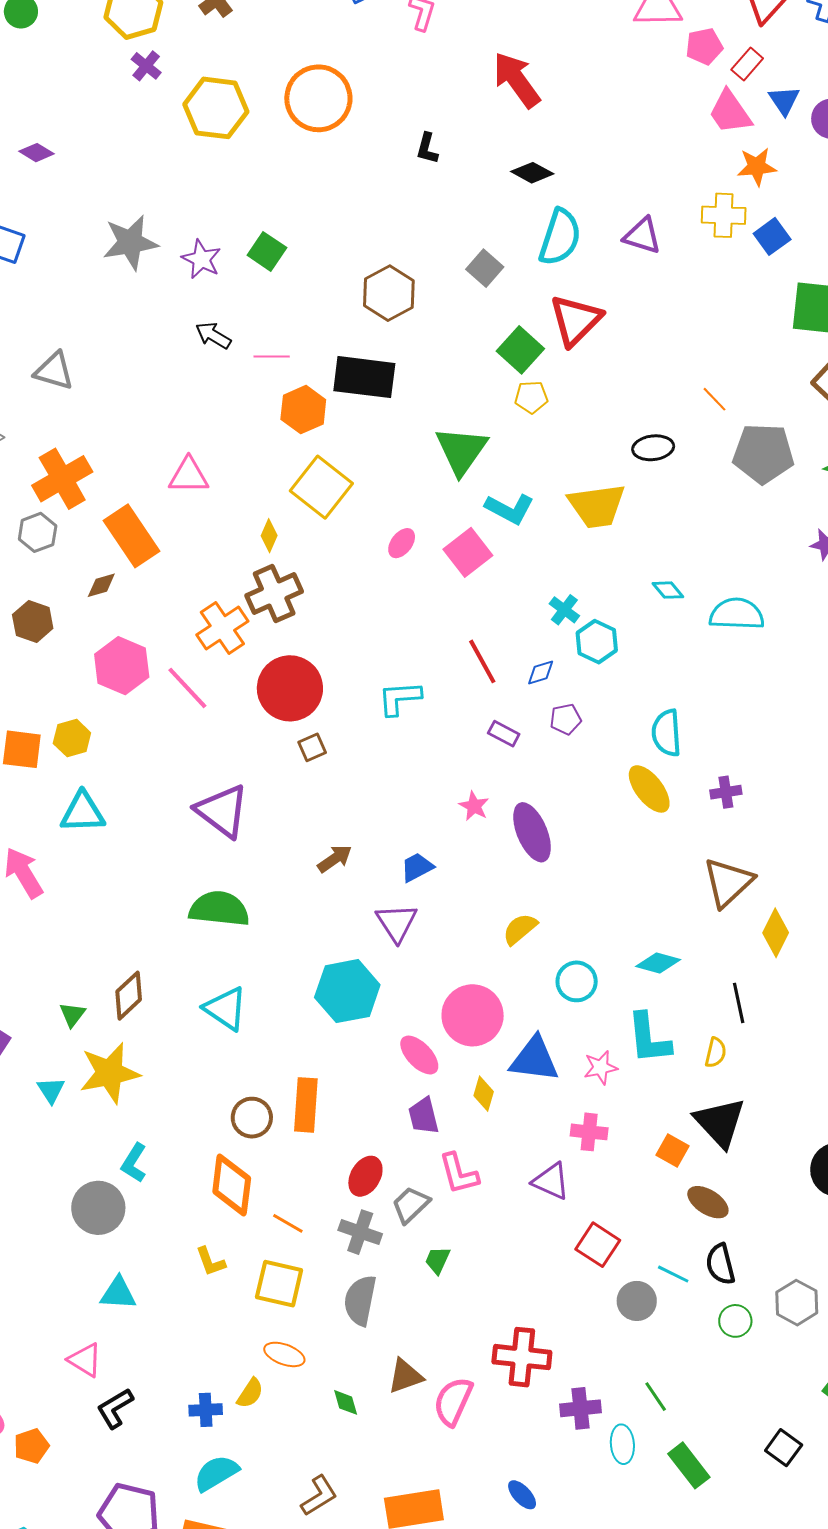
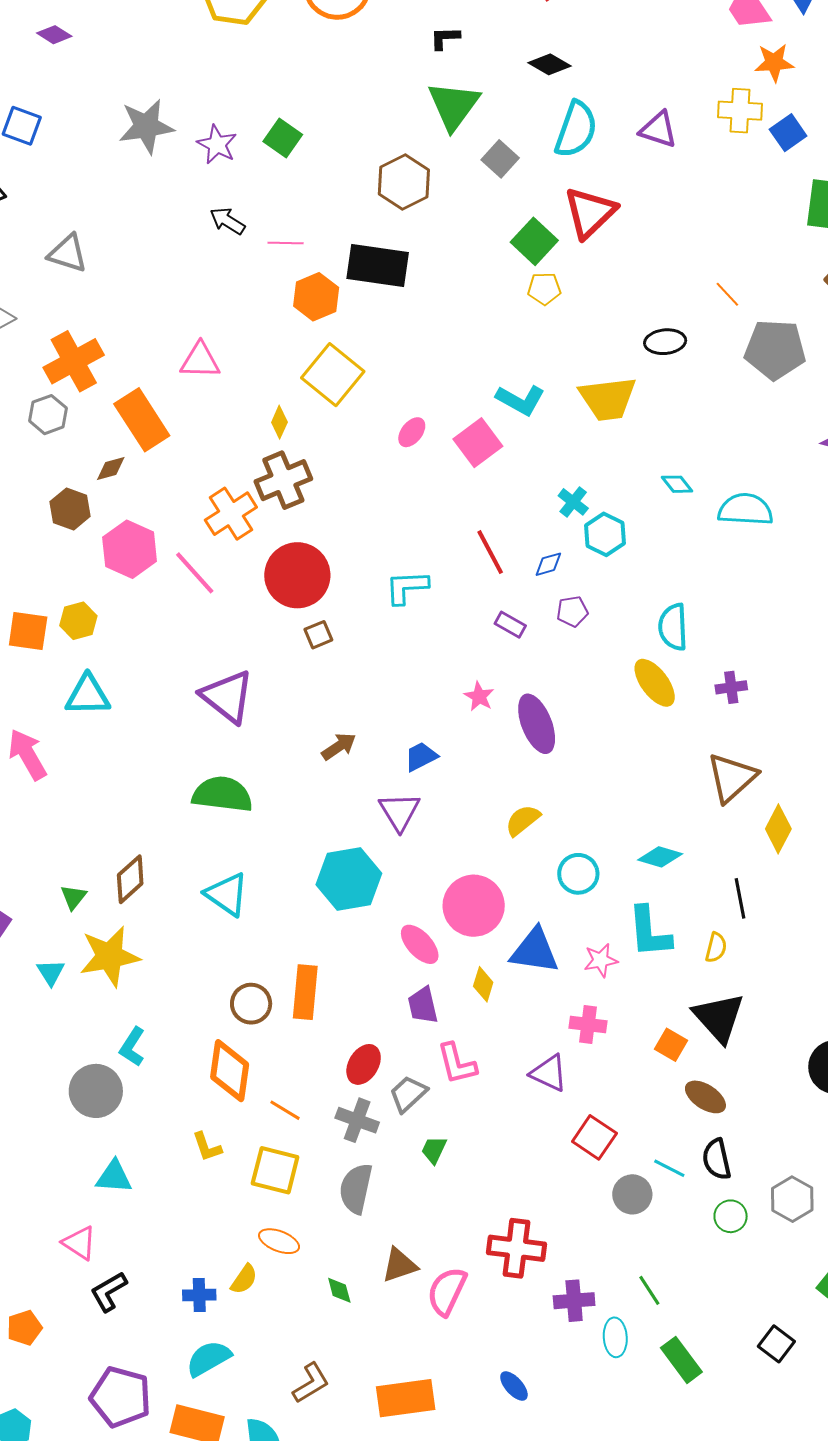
black L-shape: (427, 148) -> (445, 38), turned 72
green triangle: (461, 450) -> (454, 106), moved
brown hexagon: (33, 621) -> (70, 509), moved

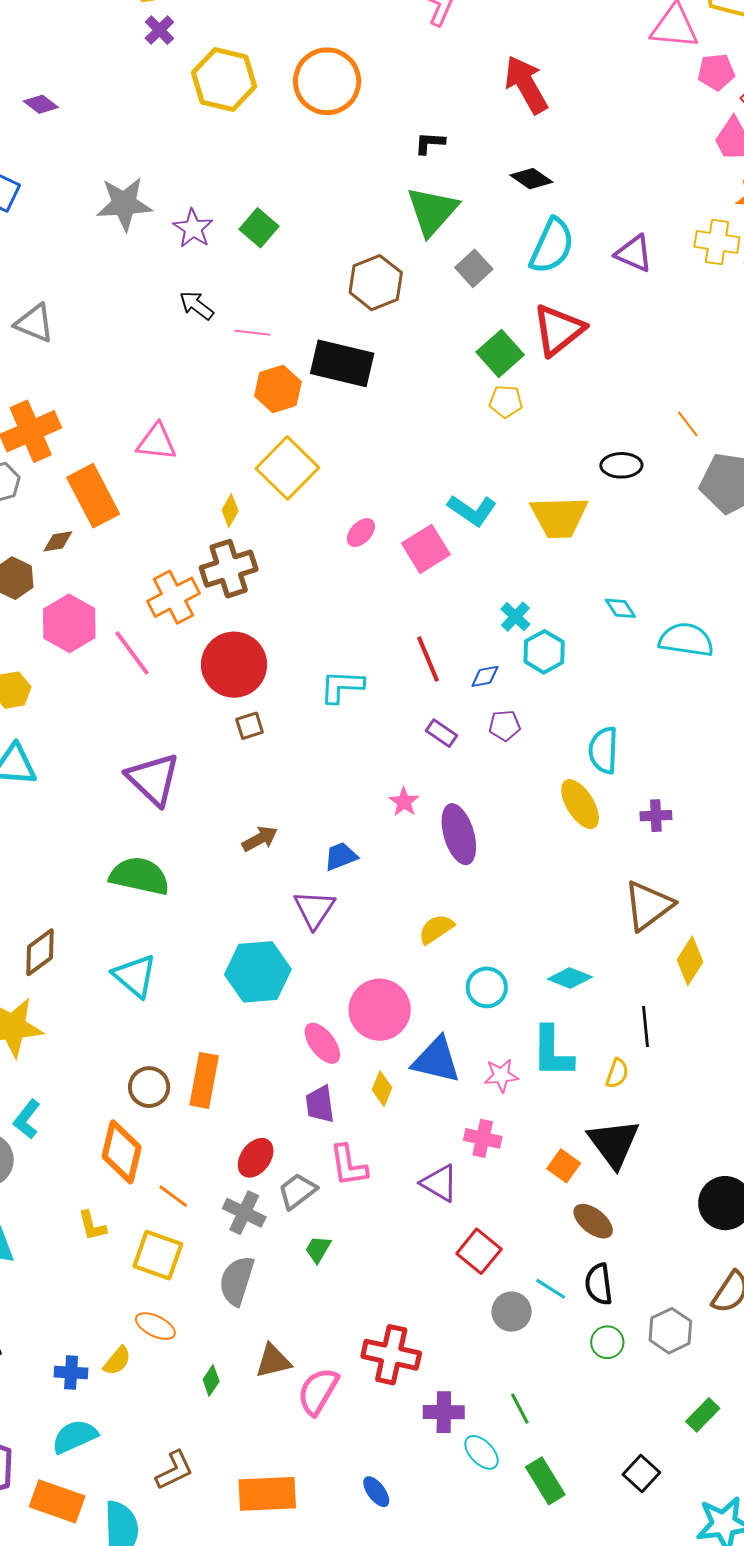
green diamond: (339, 1290) -> (211, 1380), turned 44
cyan ellipse: (615, 1337) -> (482, 1452), turned -45

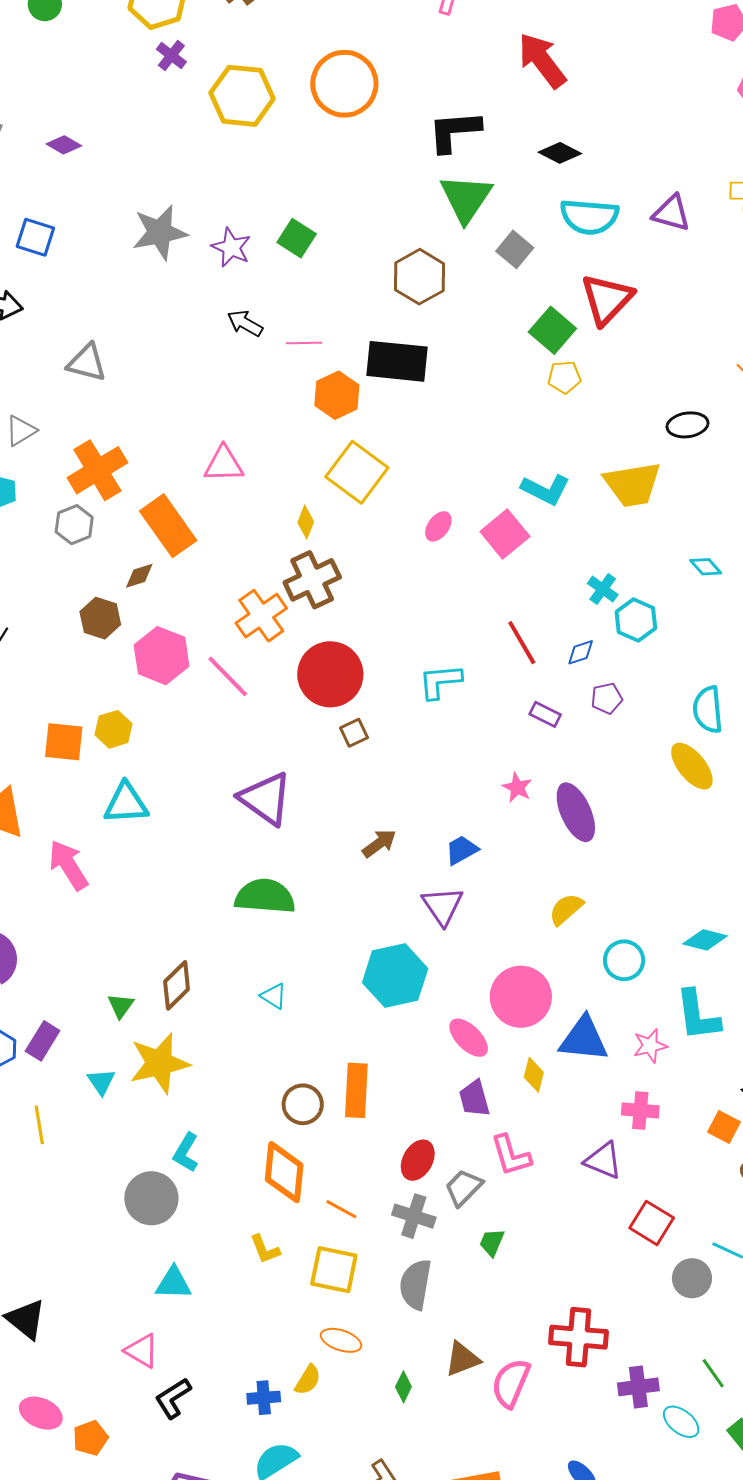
black L-shape: (430, 143) -> (454, 131), size x1.8
cyan semicircle: (552, 246) -> (589, 217), turned 78
cyan triangle: (135, 976) -> (274, 996), size x0.6

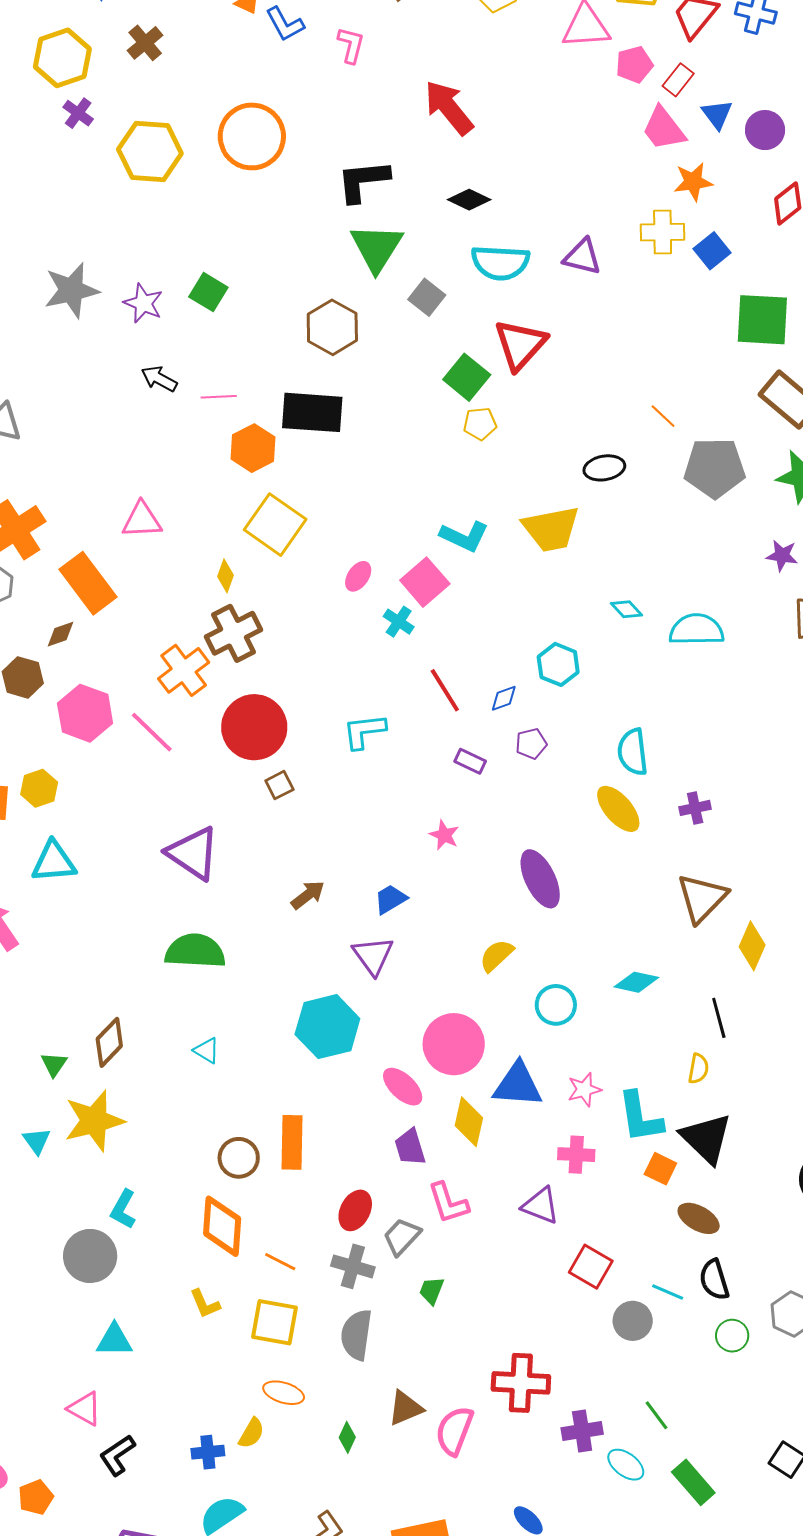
cyan cross: (603, 589) -> (399, 622), moved
purple ellipse: (576, 812) -> (540, 879), moved
cyan L-shape: (698, 1015) -> (640, 1117), moved
yellow diamond: (534, 1075) -> (469, 1122), size x1.4

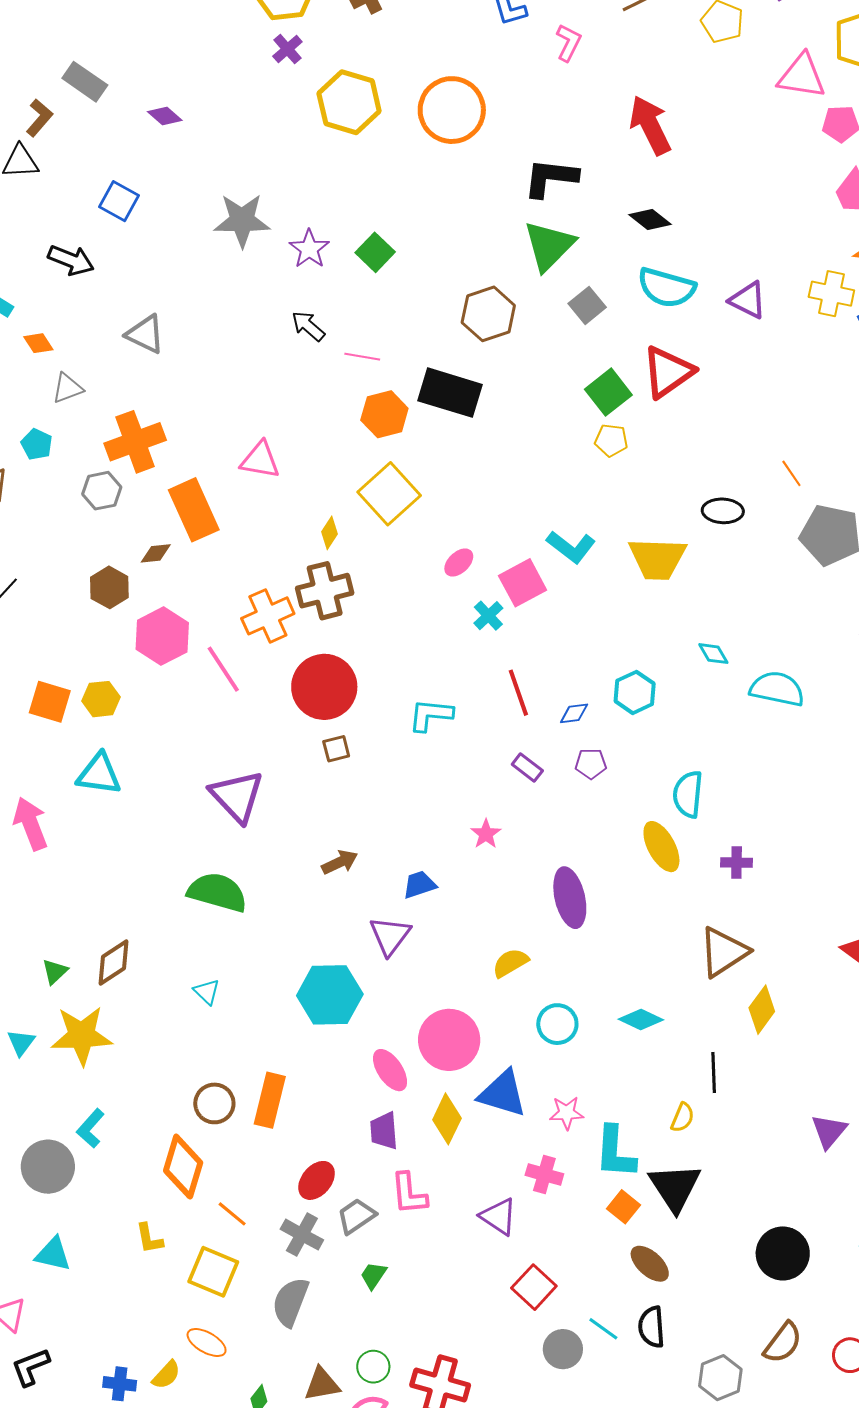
green circle: (732, 1336) -> (373, 1367), moved

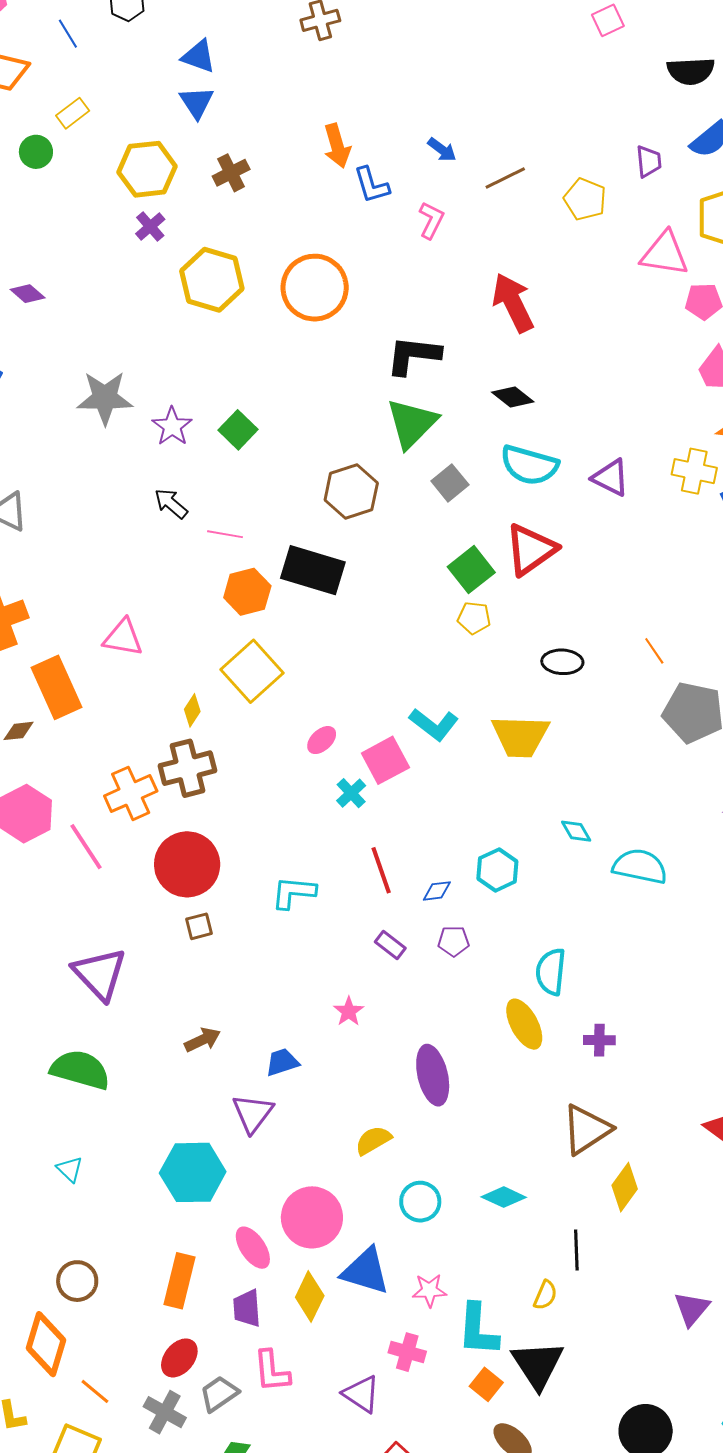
black ellipse: (723, 511) -> (562, 662), moved
orange rectangle: (270, 1100) -> (179, 1281), moved

